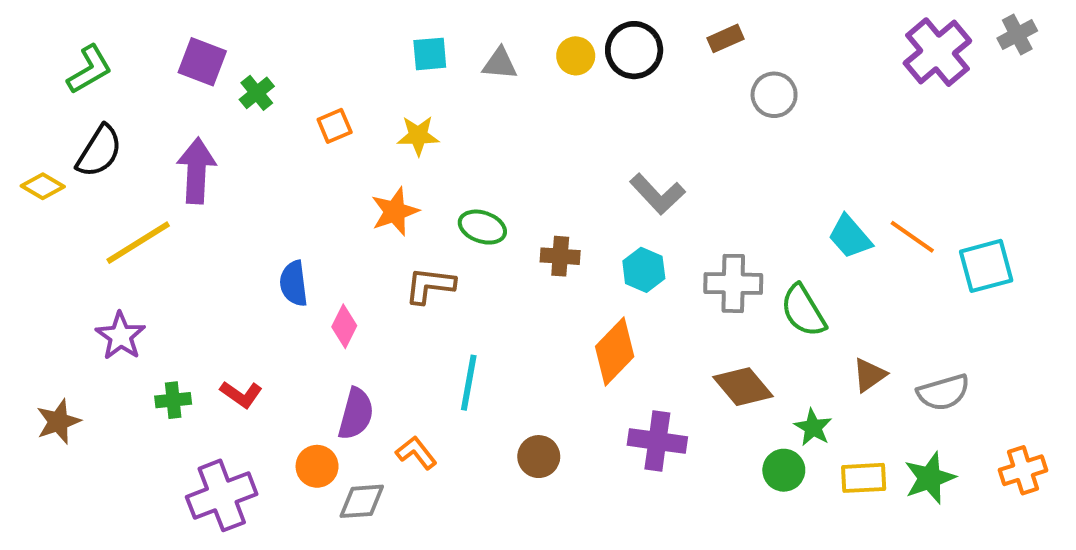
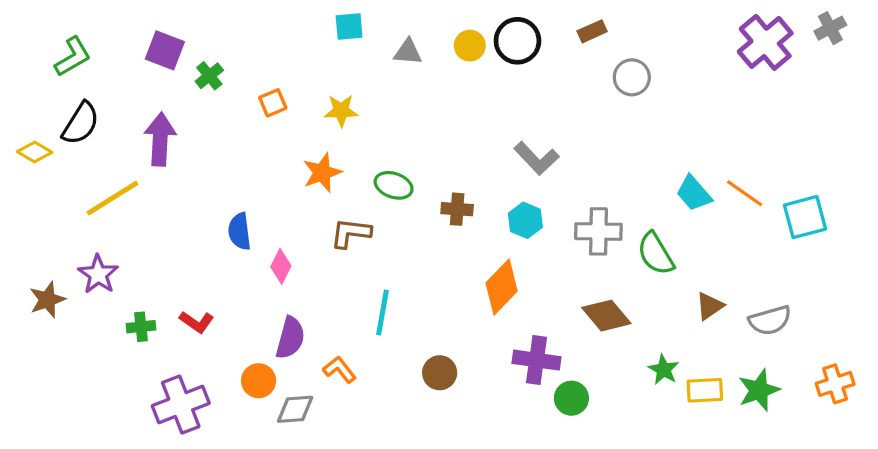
cyan square: (430, 54) -> (349, 27), moved
brown star: (58, 422) -> (47, 300), moved
green star: (813, 427) -> (664, 370), moved
green circle: (784, 470) -> (571, 398), moved

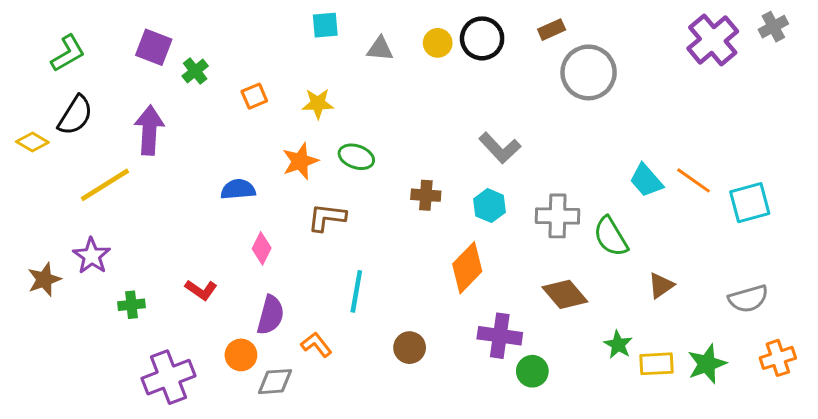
gray circle: (632, 77) -> (589, 72), size x1.6
green ellipse: (394, 185) -> (356, 157), moved
blue semicircle: (239, 231) -> (238, 189), moved, turned 92
gray semicircle: (770, 320) -> (748, 299), moved
red L-shape: (197, 322) -> (201, 290), moved

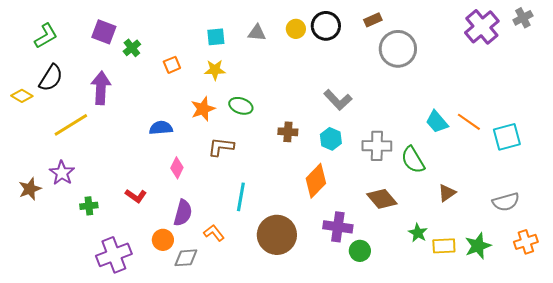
cyan square: (325, 25) -> (216, 37), moved
brown circle: (410, 348) -> (277, 235), size x1.8

